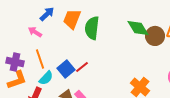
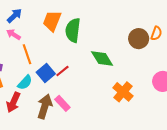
blue arrow: (47, 14) -> (14, 16), moved
green diamond: (138, 28) -> (102, 58), moved
orange line: (40, 59) -> (27, 54), moved

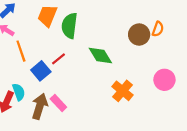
red line: (62, 71) -> (58, 59), moved
cyan semicircle: (25, 82) -> (19, 92), moved, turned -63

